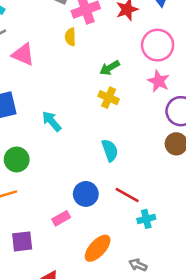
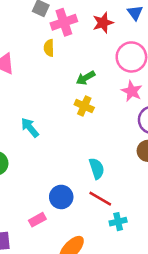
cyan semicircle: (110, 150) -> (97, 168), moved

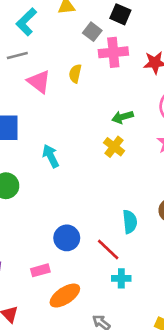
yellow semicircle: (49, 48) -> (75, 74), moved
cyan semicircle: (97, 168) -> (130, 222), moved
pink rectangle: (37, 220) -> (40, 270), moved

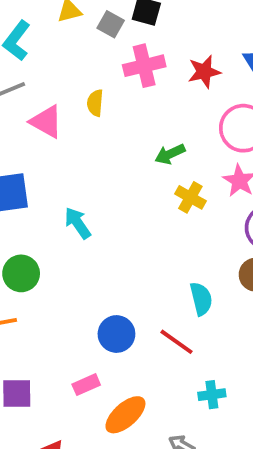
gray square: (92, 32) -> (111, 24), moved
yellow cross: (114, 147) -> (190, 197), moved
cyan cross: (121, 278) -> (212, 395), moved

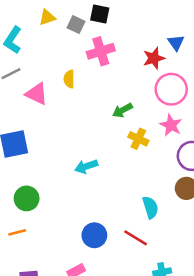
red star: (204, 72) -> (154, 58), moved
cyan arrow: (78, 223) -> (86, 166), moved, turned -70

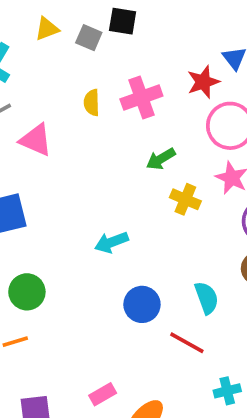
pink cross: (101, 51) -> (141, 98), moved
yellow semicircle: (69, 79) -> (92, 103), moved
blue circle: (94, 235) -> (142, 304), moved

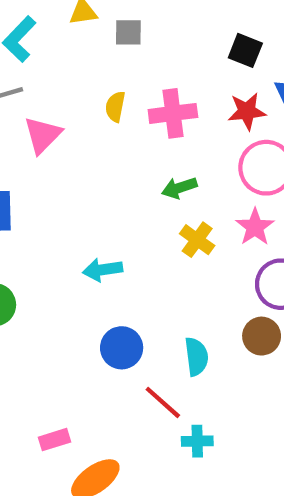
black square: (123, 21) -> (245, 50), moved
gray square: (89, 38) -> (128, 32), turned -35
pink triangle: (36, 140) -> (43, 135), turned 39
cyan cross: (227, 391) -> (197, 441), moved

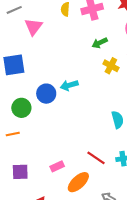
blue circle: (122, 348) -> (46, 94), moved
red line: (163, 402) -> (96, 158), moved

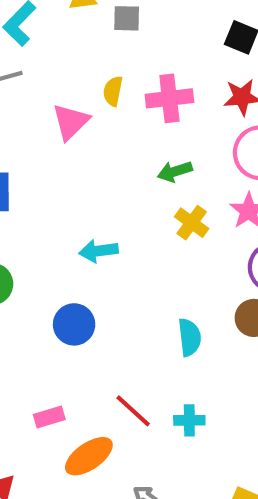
pink triangle: (33, 27) -> (71, 122), moved
blue circle: (46, 94) -> (74, 324), moved

